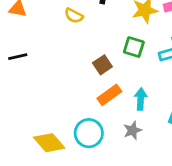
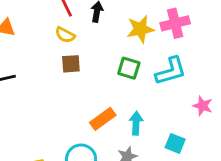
brown square: (102, 65) -> (71, 64), moved, turned 30

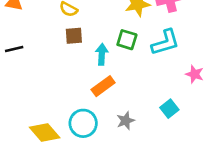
cyan arrow: (136, 123) -> (102, 54), moved
cyan square: (175, 143) -> (169, 109), turned 30

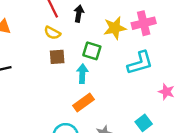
green square: (127, 40) -> (92, 51), moved

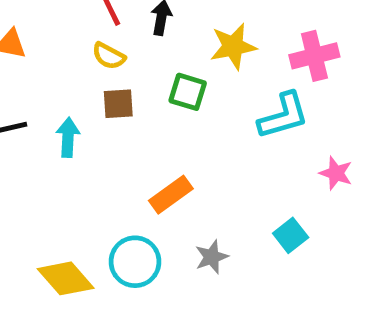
pink cross: (144, 23) -> (314, 56), moved
cyan arrow: (82, 74) -> (68, 137), moved

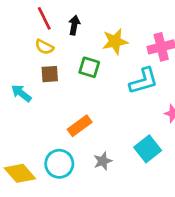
cyan arrow: (68, 137) -> (21, 93), turned -55
cyan square: (291, 235) -> (148, 149), size x1.4

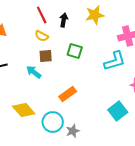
yellow star: (115, 41) -> (95, 15), moved
cyan arrow: (21, 93) -> (34, 72), moved
gray star: (103, 161) -> (73, 131), moved
yellow diamond: (20, 173) -> (24, 110), moved

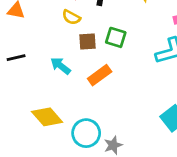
brown square: (46, 56) -> (87, 41), moved
orange rectangle: (68, 94) -> (100, 75), moved

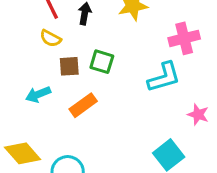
cyan arrow: (61, 66) -> (38, 94), turned -60

